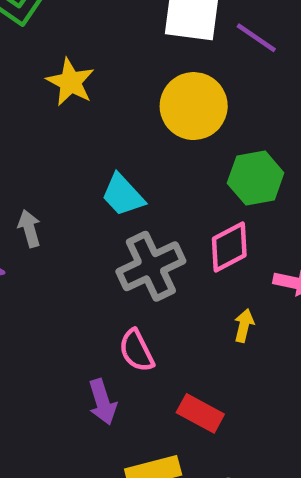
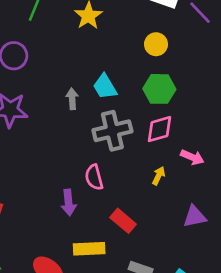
yellow circle: (194, 106) -> (156, 44), size x0.6
green hexagon: (256, 178) -> (159, 89), moved
gray arrow: (29, 229) -> (72, 99), moved

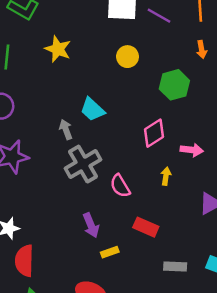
green hexagon: (159, 89) -> (174, 85), moved
gray cross: (112, 131) -> (83, 164), moved
pink semicircle: (94, 177) -> (120, 186), moved
yellow rectangle: (89, 249) -> (110, 252), moved, size x0.6

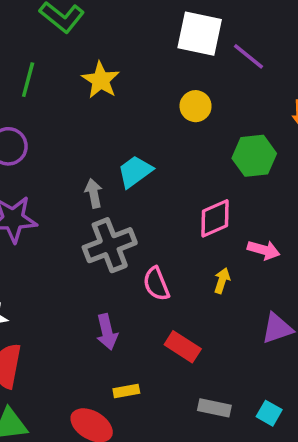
cyan trapezoid: (92, 109) -> (135, 172), turned 92
yellow rectangle: (110, 252) -> (126, 391), moved

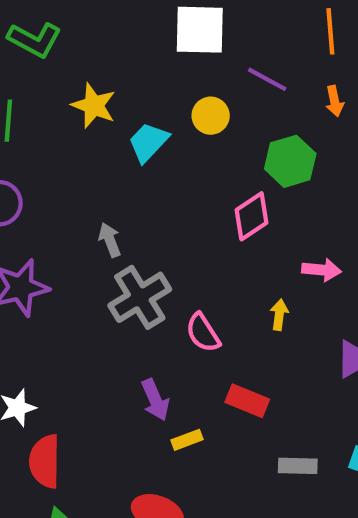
purple line: (248, 56) -> (267, 79), moved
cyan trapezoid: (135, 172) -> (148, 142), moved
pink diamond: (215, 218) -> (251, 216), moved
yellow rectangle: (126, 391) -> (187, 440), moved

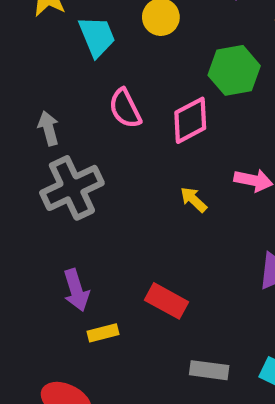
cyan trapezoid: (148, 142) -> (97, 36), turned 108
yellow arrow: (279, 315) -> (194, 200), moved, turned -60
pink semicircle: (203, 333) -> (125, 108), moved

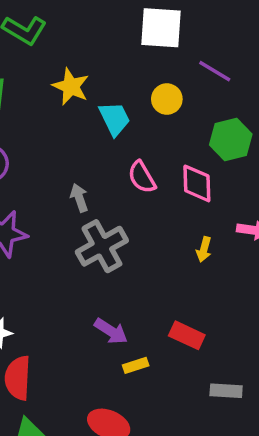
pink diamond: (190, 120) -> (197, 183), turned -60
yellow arrow: (194, 200) -> (204, 249), turned -115
purple arrow: (76, 290) -> (111, 331), turned -36

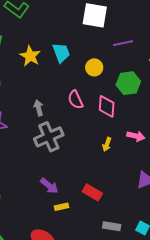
purple line: (215, 71) -> (123, 43), turned -48
yellow star: (71, 86) -> (30, 56), moved
yellow circle: (167, 99) -> (94, 67), moved
cyan trapezoid: (115, 119) -> (61, 53), moved

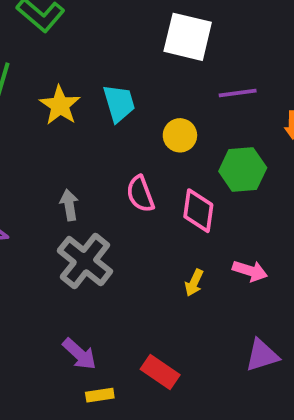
gray cross: (49, 137) -> (85, 261), turned -32

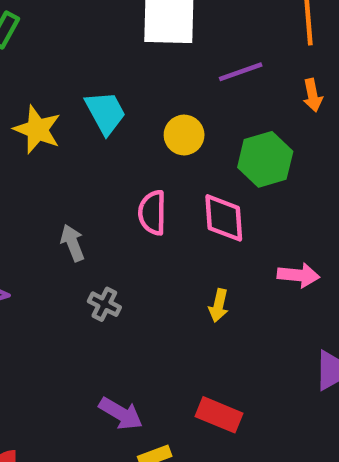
pink semicircle: (140, 194) -> (152, 213), turned 33
gray cross: (85, 261) -> (104, 304), size x0.5
yellow arrow: (194, 283) -> (219, 305), moved

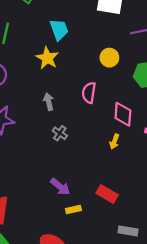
cyan trapezoid: (105, 113) -> (59, 30), moved
yellow star: (37, 130) -> (47, 58), moved
pink diamond: (224, 218) -> (123, 114), moved

